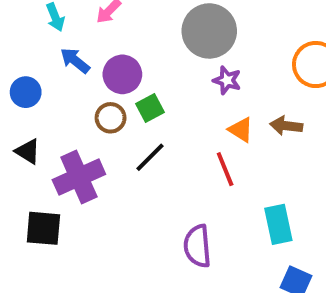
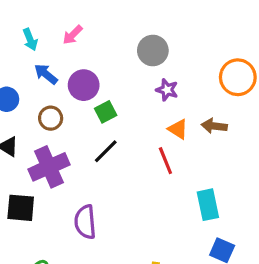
gray circle: (209, 31) -> (153, 50), size x0.7
brown circle: (111, 118) -> (51, 118), moved
purple semicircle: (197, 246) -> (85, 222), moved

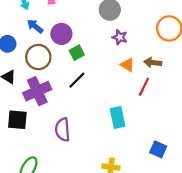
brown circle: (51, 118) -> (38, 57), size x1.5
red line: (165, 161) -> (144, 87), moved, turned 48
cyan rectangle: (208, 205) -> (118, 118), moved

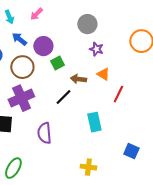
brown arrow: (153, 63) -> (78, 79), moved
black line: (77, 80) -> (63, 97), moved

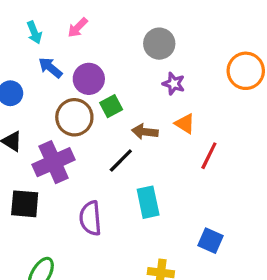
brown circle: (22, 67) -> (74, 117), moved
cyan rectangle: (94, 122) -> (148, 202), moved
blue square: (131, 151) -> (211, 241), moved

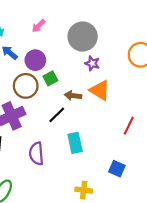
pink arrow: (78, 28) -> (39, 26), moved
gray circle: (159, 44) -> (83, 37), size x1.4
orange triangle: (185, 124) -> (100, 90), size x1.5
red line: (209, 156) -> (129, 126), moved

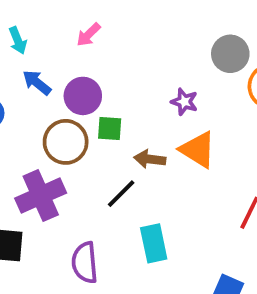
gray circle: (83, 37) -> (230, 54), moved, size x0.7
green square: (50, 78) -> (110, 128), turned 32

